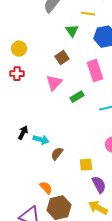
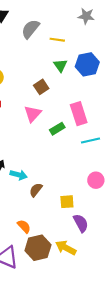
yellow line: (88, 14) -> (57, 40), moved
green triangle: (72, 31) -> (60, 65), moved
pink rectangle: (95, 71) -> (79, 114), moved
yellow arrow: (98, 208) -> (66, 248), moved

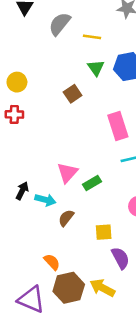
pink triangle: (33, 114) -> (67, 173), moved
green rectangle: (57, 129) -> (92, 183), moved

